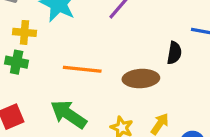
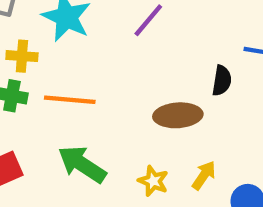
orange line: (82, 69) -> (70, 100), moved

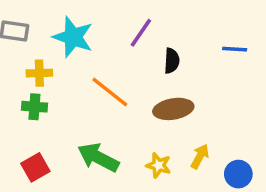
black semicircle: (222, 81) -> (172, 61), moved
orange line: (70, 100) -> (110, 92), moved, turned 39

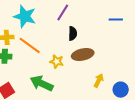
black semicircle: (172, 61) -> (73, 33), moved
orange line: (110, 92) -> (30, 45), moved
yellow star: (158, 165) -> (57, 61), moved

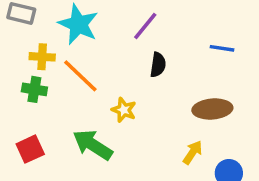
blue line: (116, 20) -> (222, 48), moved
brown ellipse: (83, 54) -> (212, 109), moved

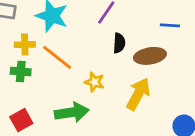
brown ellipse: (212, 109) -> (150, 56), moved
green arrow: (93, 145) -> (72, 112), turned 144
yellow arrow: (193, 152) -> (138, 94), moved, size x1.6

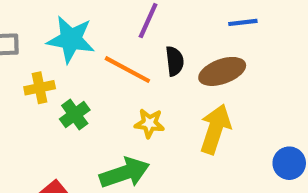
orange line: (57, 57) -> (127, 70), moved
green cross: (21, 71) -> (75, 114), moved, turned -30

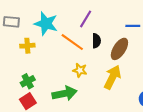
brown ellipse: (222, 71) -> (119, 49), turned -45
green cross: (75, 114) -> (28, 81), moved

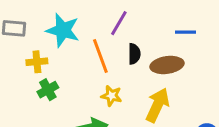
orange line: (72, 42) -> (100, 56), turned 35
brown ellipse: (119, 49) -> (167, 65), turned 50
green cross: (28, 81) -> (48, 90), moved

